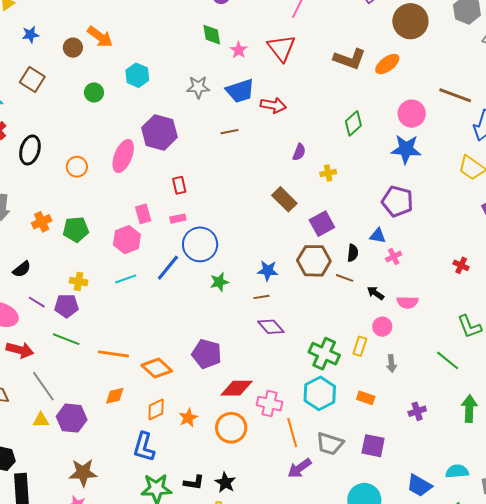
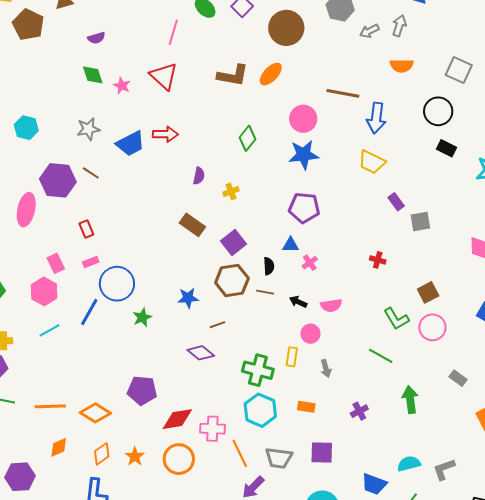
blue trapezoid: (240, 91) -> (130, 144), moved
brown line: (229, 132) -> (91, 173), moved, turned 54
brown line: (261, 297) -> (217, 325), moved

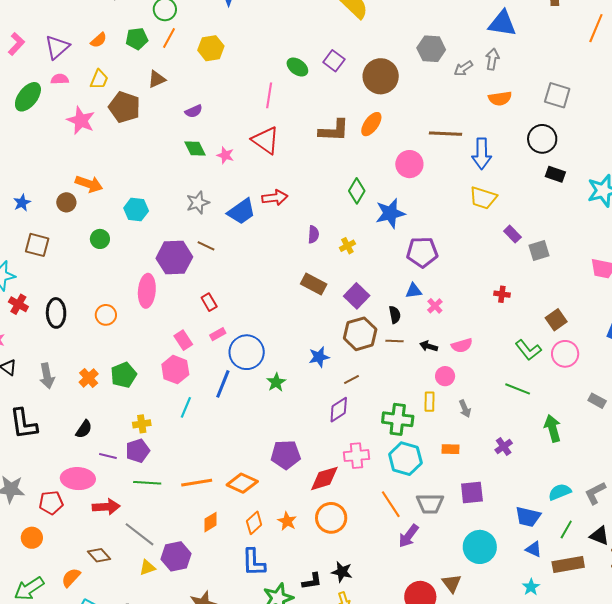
blue star: (304, 155) -> (390, 213), moved
cyan line: (49, 330) -> (186, 407), turned -30
purple diamond: (201, 353) -> (339, 410), turned -64
pink cross: (212, 429) -> (356, 456), moved

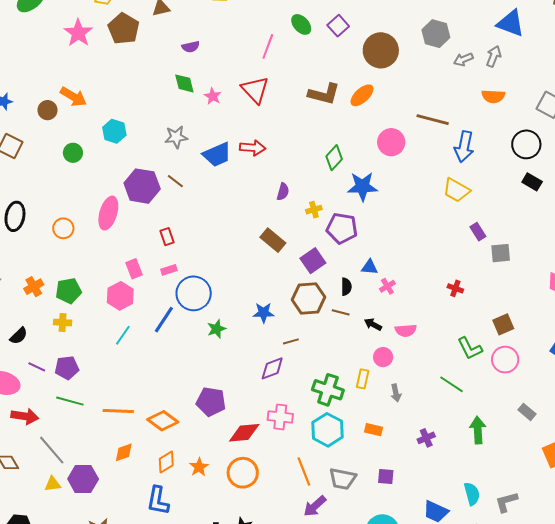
purple pentagon: (422, 252) -> (342, 228), moved
yellow cross: (142, 424) -> (63, 322), moved
cyan semicircle: (560, 492) -> (472, 494), turned 85
purple square: (472, 493) -> (386, 476), size x0.7

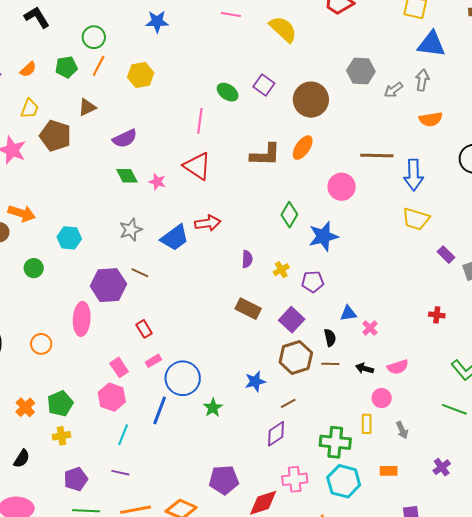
purple semicircle: (191, 47) -> (125, 138), size x1.4
purple pentagon: (342, 228) -> (313, 282), size x0.7
purple line: (37, 367) -> (120, 473), moved

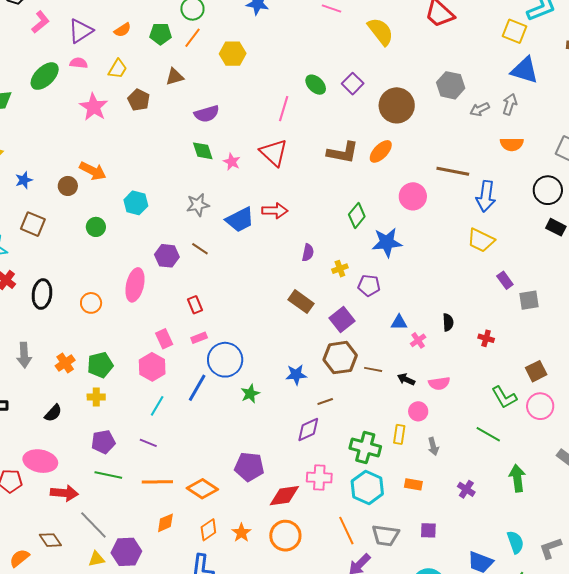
brown pentagon: (55, 136) -> (139, 100), size x0.7
purple hexagon: (108, 285) -> (167, 256), size x0.7
black semicircle: (330, 338) -> (448, 322), moved
purple cross: (442, 467) -> (466, 489), turned -30

